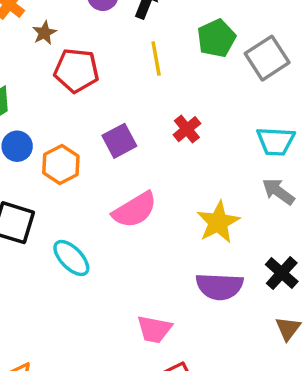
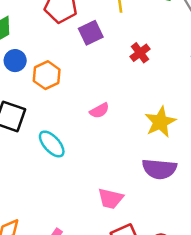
purple square: (119, 141) -> (91, 33), moved
pink semicircle: (135, 210) -> (99, 111), size x0.6

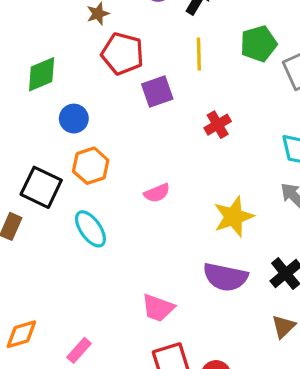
blue circle: (15, 61) -> (74, 119), moved
orange hexagon: (47, 75) -> (91, 166), moved

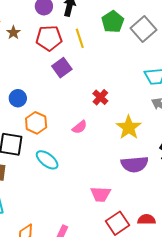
red pentagon: (122, 54) -> (49, 38), moved
red cross: (218, 125) -> (100, 97), moved

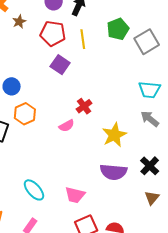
purple square: (62, 68) -> (60, 65), turned -30
red cross: (100, 97) -> (84, 106), moved
cyan ellipse: (47, 160) -> (34, 190), moved

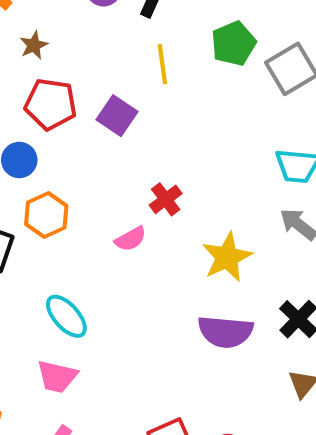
brown star: (19, 22) -> (34, 45), moved
red pentagon: (53, 33) -> (51, 104), moved
cyan ellipse: (34, 190) -> (66, 316), moved
pink trapezoid: (75, 195) -> (57, 377), moved

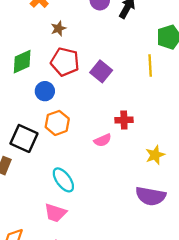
yellow line: (162, 64) -> (150, 65), moved
red cross: (166, 199) -> (124, 120), turned 30
yellow star: (227, 257) -> (155, 155), size x0.7

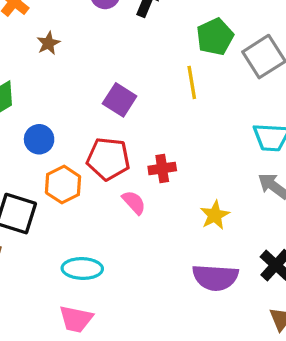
red pentagon: (65, 62) -> (108, 159), moved
pink semicircle: (103, 140) -> (134, 202), turned -102
cyan ellipse: (63, 180) -> (82, 268), turned -45

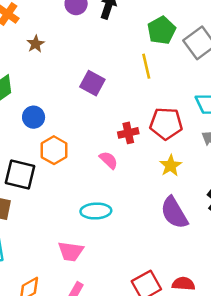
red pentagon: (108, 159) -> (166, 124), moved
cyan ellipse: (82, 268) -> (96, 211), moved
purple semicircle: (215, 277) -> (174, 213), turned 60

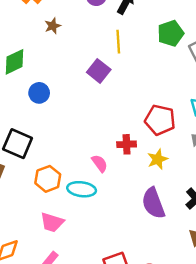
yellow line: (146, 66) -> (118, 42), moved
red cross: (128, 133) -> (127, 144), moved
orange hexagon: (54, 150) -> (48, 179), moved
pink semicircle: (109, 160) -> (100, 163), moved

